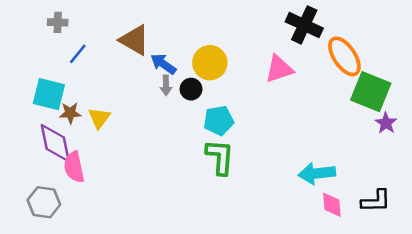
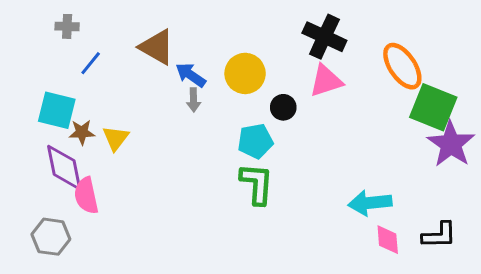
black cross: (304, 25) -> (324, 37), moved
black circle: (191, 89) -> (283, 107), moved
purple star: (386, 123) -> (451, 144), size x1.8

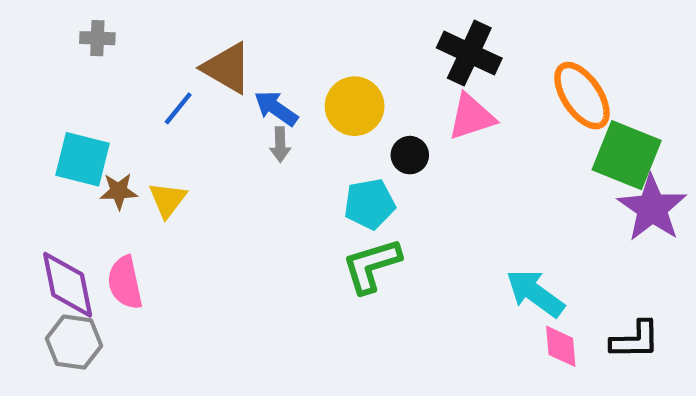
blue line: (91, 63) -> (178, 108), moved
purple diamond: (64, 168) -> (68, 285), moved
green L-shape: (257, 184) -> (372, 266), turned -111
cyan arrow: (370, 203) -> (535, 293), turned 42

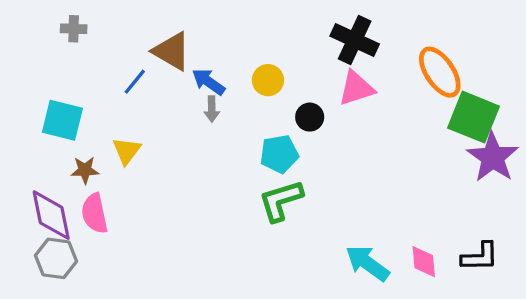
yellow circle: (355, 106) -> (268, 80), size x0.7
brown star: (119, 191) -> (85, 170), moved
cyan arrow: (535, 293) -> (368, 263), moved

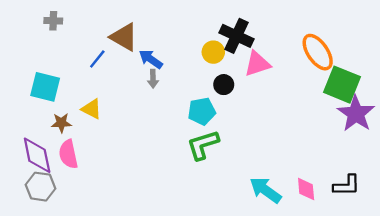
black cross: (355, 40) -> (236, 36), moved
yellow circle: (268, 80) -> (213, 52), moved
yellow triangle: (127, 151) -> (92, 109), turned -40

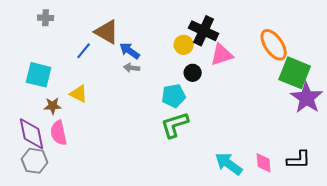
gray arrow: (153, 79) -> (132, 68), turned 98

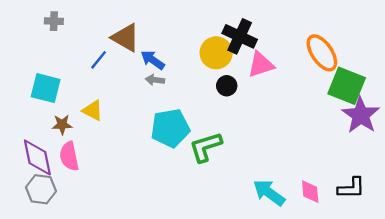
yellow circle: (184, 45) -> (216, 53), size x1.4
cyan pentagon: (174, 96) -> (170, 128), moved, size x1.4

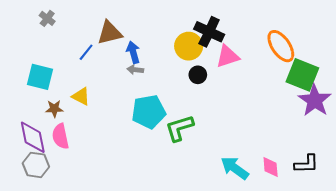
gray cross: (54, 21) -> (47, 18), turned 35
brown triangle: (126, 38) -> (110, 33), turned -44
blue arrow: (153, 60) -> (133, 52), turned 40

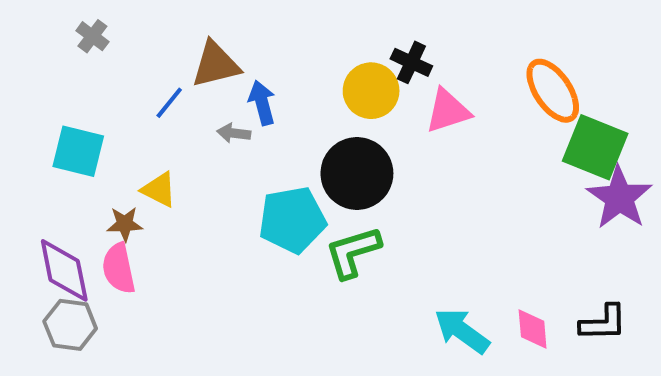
black cross: (209, 32) -> (411, 62), size x0.7
gray arrow: (135, 70) -> (234, 133), moved
black circle: (198, 75) -> (357, 173), moved, size x2.0
brown star: (54, 109) -> (125, 224), moved

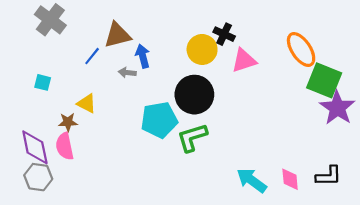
gray cross: (92, 36) -> (50, 20), size x1.8
cyan square: (78, 151) -> (43, 82), size x0.6

